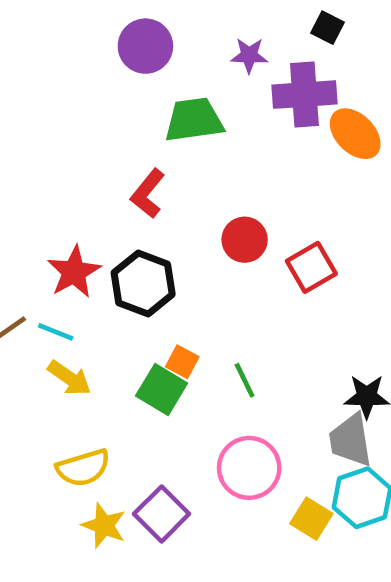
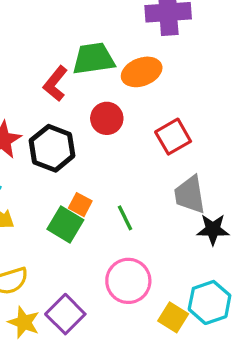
green trapezoid: (194, 120) -> (94, 59), moved
orange ellipse: (355, 134) -> (142, 72), moved, turned -66
red circle: (245, 240) -> (107, 118), moved
gray trapezoid: (351, 440) -> (190, 195), moved

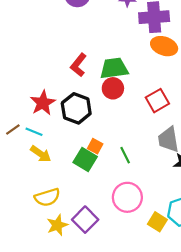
green trapezoid: (94, 59) -> (114, 68), moved
orange ellipse: (142, 72) -> (164, 46), moved, turned 40
yellow star: (24, 322) -> (57, 225), turned 30

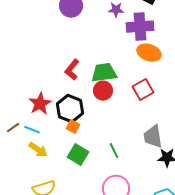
red square: (157, 101) -> (143, 90), moved
orange square: (95, 146) -> (73, 127), moved

